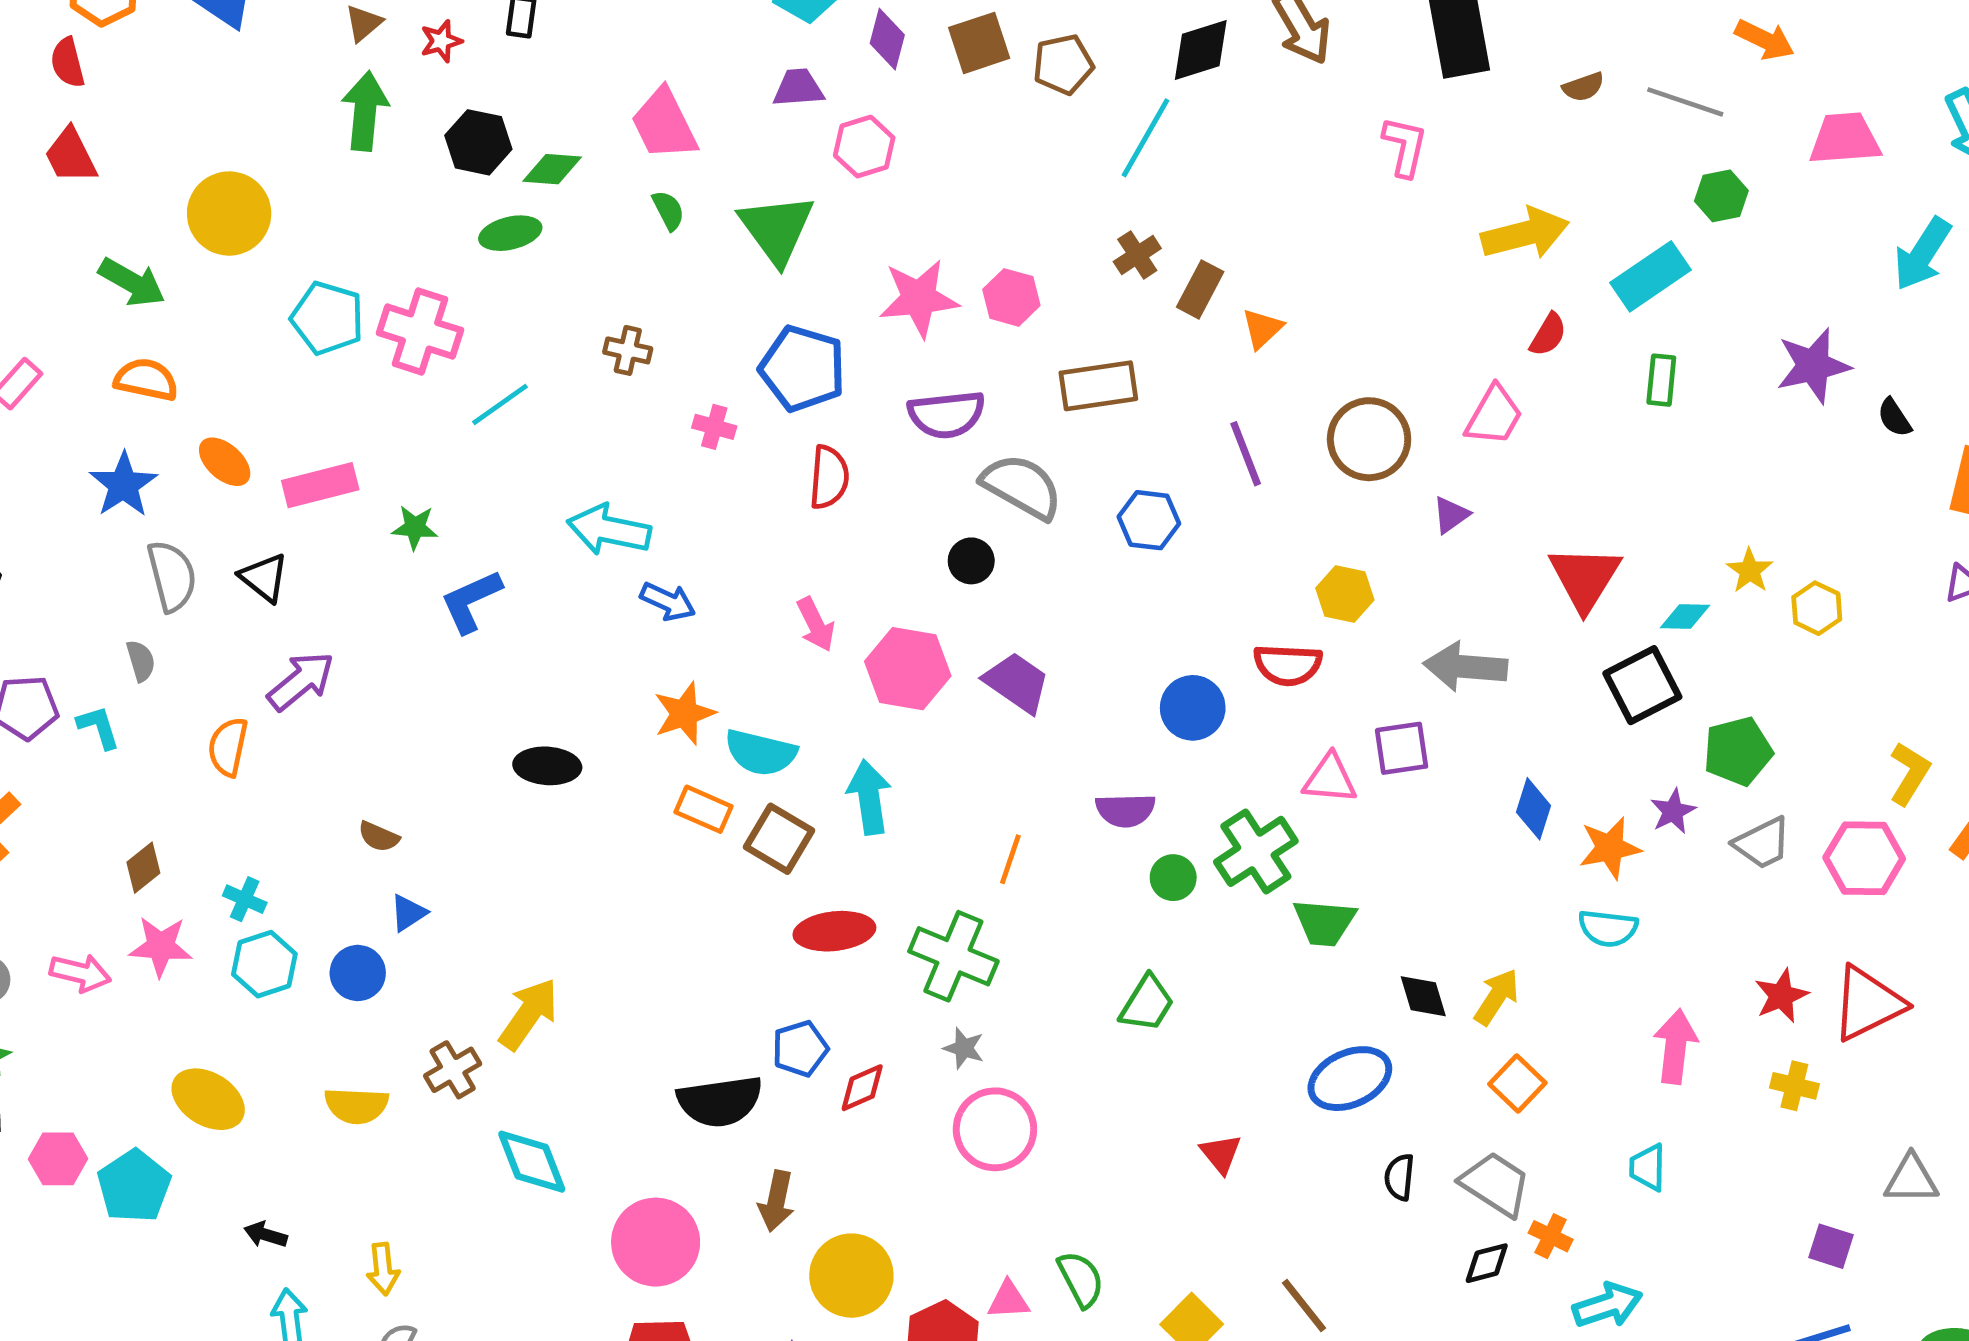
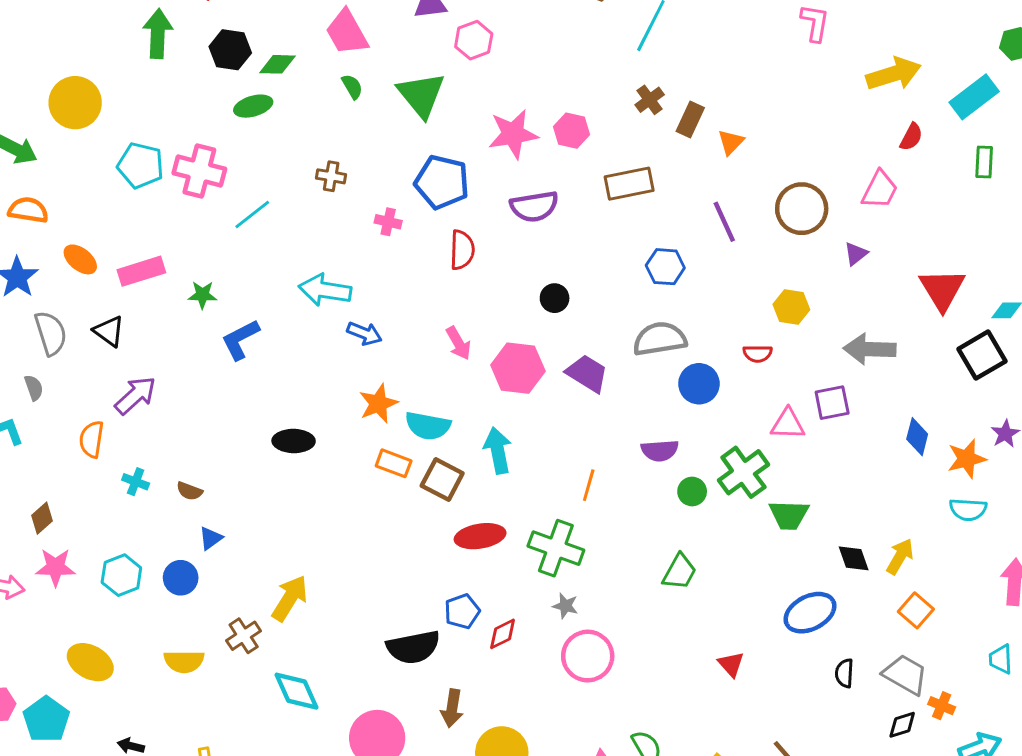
gray semicircle: (1022, 487) -> (660, 339), moved, turned -36
red semicircle: (1288, 665) -> (758, 354), size x0.7
cyan cross: (245, 899) -> (136, 482), moved

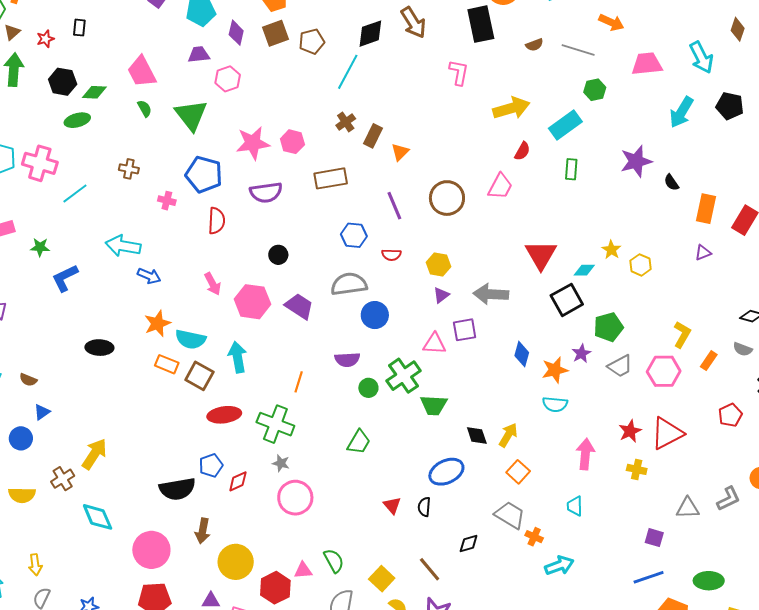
purple triangle: (856, 254) -> (441, 295), moved
red semicircle: (758, 354) -> (391, 255), moved
black semicircle: (844, 673) -> (424, 507), moved
black diamond: (902, 725) -> (469, 543), moved

